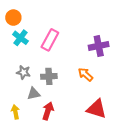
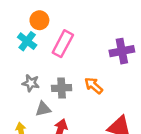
orange circle: (13, 18) -> (39, 20), moved
orange arrow: (85, 74) -> (94, 86), moved

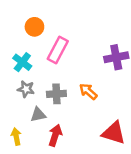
cyan cross: (27, 41) -> (22, 62), moved

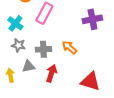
red arrow: (55, 135) -> (51, 73), moved
yellow arrow: (16, 137) -> (10, 75), moved

